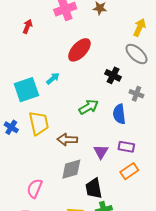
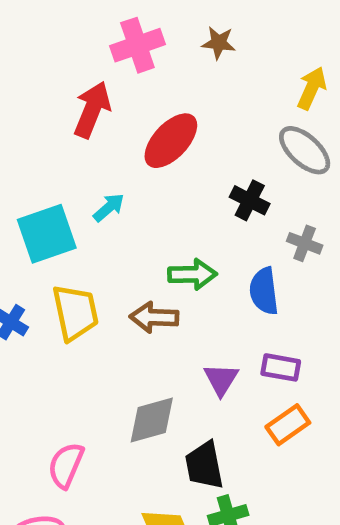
red arrow: (27, 26) -> (92, 110), moved, size x1.6
green arrow: (89, 107) -> (192, 274), turned 30
brown arrow: (67, 140) -> (154, 317), moved

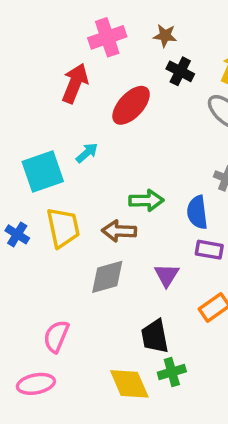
black cross: (250, 200) -> (180, 71), moved
purple rectangle: (281, 367) -> (209, 250), moved
gray diamond: (152, 420) -> (107, 277), moved

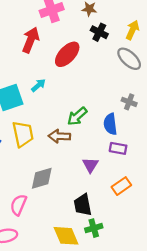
green arrow: (146, 200) -> (77, 116), turned 140
gray diamond: (107, 277) -> (42, 178), moved

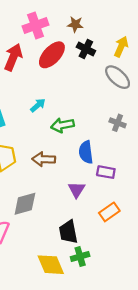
red ellipse: (67, 54) -> (52, 55), moved
cyan arrow: (38, 85) -> (38, 105), moved
green arrow: (77, 116) -> (62, 125), moved, turned 30
blue semicircle: (110, 124) -> (86, 152), moved

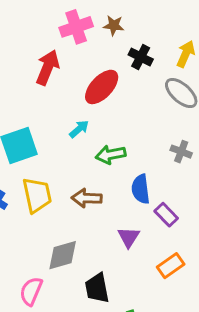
brown star: (75, 24) -> (114, 25), moved
red ellipse: (52, 55) -> (102, 87), moved
purple rectangle: (106, 172) -> (166, 215), turned 36
black trapezoid: (68, 232) -> (97, 288), moved

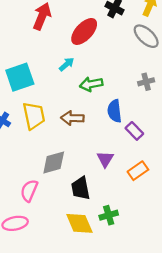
gray cross: (181, 152) -> (146, 82), turned -35
purple triangle: (129, 237) -> (105, 159), moved

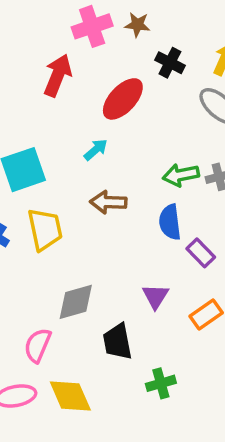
green arrow: (91, 84) -> (181, 175), moved
brown arrow: (72, 118) -> (108, 202), moved
yellow diamond: (79, 223) -> (70, 396), moved

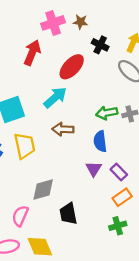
cyan arrow: (96, 150) -> (55, 97), size x1.6
purple rectangle: (201, 253) -> (119, 172), moved
purple triangle: (155, 296) -> (94, 169), moved
green cross: (161, 383) -> (118, 226), moved

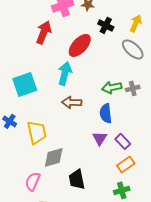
cyan arrow: (55, 97) -> (65, 73), turned -35
yellow trapezoid: (25, 146) -> (37, 132), moved

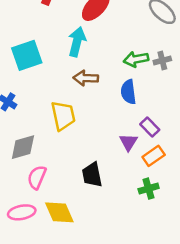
yellow trapezoid: (37, 132) -> (63, 116), moved
purple triangle: (100, 138) -> (128, 142), moved
gray diamond: (54, 157) -> (23, 147), moved

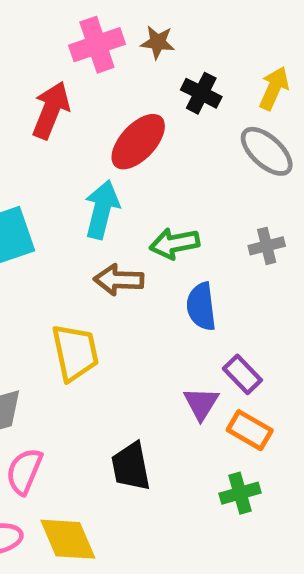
green arrow: (136, 59) -> (175, 243), moved
orange rectangle: (154, 156) -> (250, 430), turned 65

